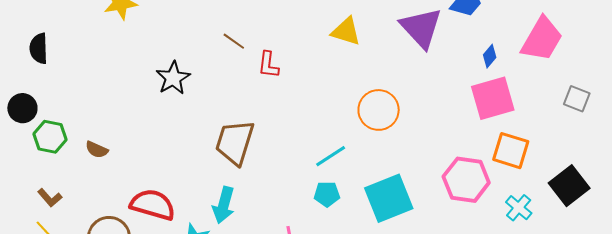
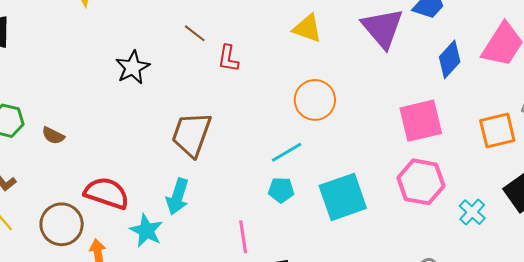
blue diamond: (490, 56) -> (450, 59), size x1.6
pink square: (493, 98) -> (421, 121), moved
orange circle: (379, 110) -> (315, 100), moved
orange square: (511, 151) -> (497, 130), moved, turned -33

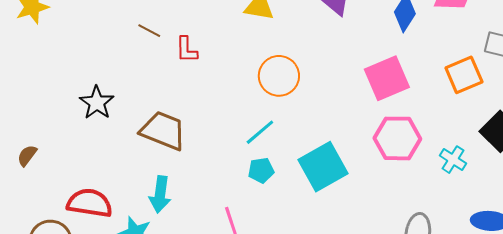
black star: (133, 67) -> (97, 103), moved
brown trapezoid: (191, 134) -> (163, 131), turned 102
brown semicircle: (53, 136) -> (27, 156), turned 110

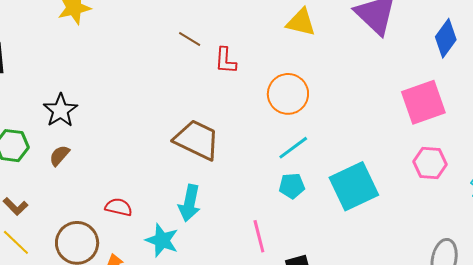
orange circle: (279, 76) -> (288, 94), moved
black star: (97, 103) -> (60, 110), moved
pink hexagon: (397, 138) -> (430, 163), size x0.7
red semicircle: (90, 203) -> (119, 207), size x0.6

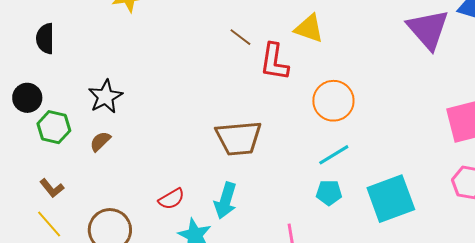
yellow triangle: (301, 22) -> (309, 28), moved
red L-shape: (226, 60) -> (274, 62), size x1.4
brown trapezoid: (197, 140) -> (239, 138), turned 144
red semicircle: (119, 207) -> (171, 199), moved, turned 132

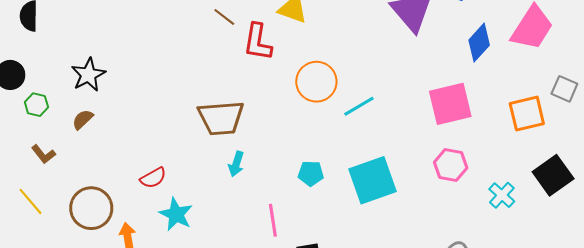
green hexagon: (54, 127) -> (36, 105), size x0.7
cyan line: (334, 155) -> (359, 106), moved
brown L-shape: (52, 188) -> (43, 154), moved
cyan arrow: (225, 201) -> (236, 164), moved, size x0.7

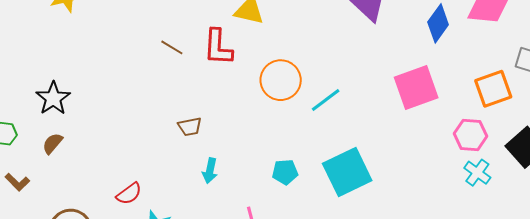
brown line: (224, 17) -> (172, 47), moved
brown trapezoid: (221, 118) -> (190, 127), size x0.5
pink hexagon: (451, 165) -> (471, 135), moved

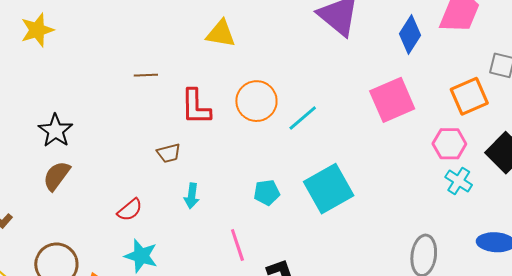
brown line: (172, 47) -> (146, 75), turned -30
red L-shape: (218, 47) -> (196, 107), moved
black star: (53, 98) -> (56, 131), moved
brown semicircle: (52, 143) -> (57, 176), moved, size x1.4
red semicircle: (129, 194) -> (130, 210), moved

